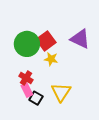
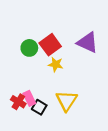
green circle: (27, 44) -> (29, 48), size x0.6
red cross: (26, 78) -> (18, 102), moved

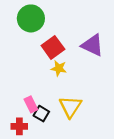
green circle: (29, 48) -> (31, 18), moved, size x1.5
red cross: (18, 102) -> (19, 126), moved, turned -32

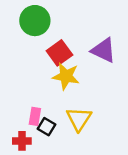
yellow star: (59, 68) -> (66, 76), size x1.5
pink rectangle: (31, 104) -> (35, 116), turned 35

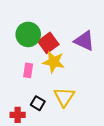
green circle: (35, 21) -> (28, 34), moved
pink rectangle: (35, 116) -> (28, 70), moved

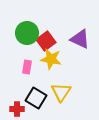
black square: (38, 103) -> (36, 98), size x1.5

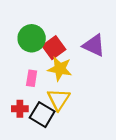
yellow triangle: (61, 92) -> (59, 99), moved
red cross: (17, 109) -> (20, 109), moved

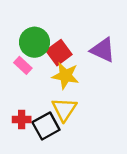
pink rectangle: (32, 78) -> (23, 65), moved, turned -56
black square: (42, 115) -> (46, 126), turned 30

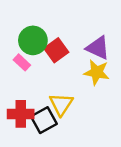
yellow star: (65, 76) -> (97, 72), moved
red cross: (22, 120) -> (21, 114), size x1.5

